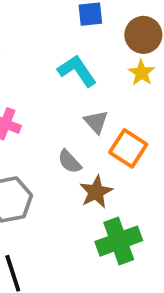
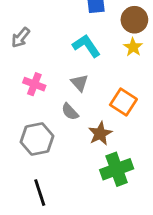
gray triangle: (96, 122) -> (80, 83), moved
gray semicircle: (70, 162) -> (70, 112), moved

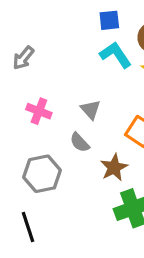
cyan L-shape: (86, 46) -> (116, 55), moved
black line: (40, 193) -> (28, 227), moved

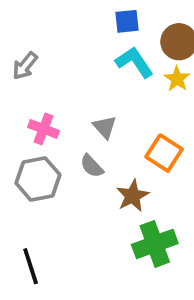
gray hexagon: (42, 174) -> (38, 179), moved

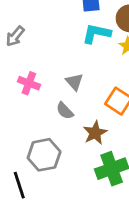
cyan L-shape: (134, 62) -> (96, 34), turned -44
gray hexagon: (38, 179) -> (44, 155), moved

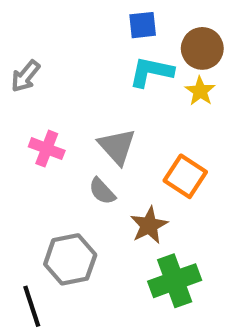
gray triangle: (74, 82) -> (117, 146), size x1.4

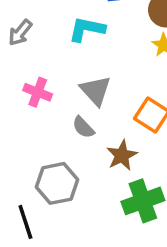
cyan L-shape: (151, 72) -> (87, 29), moved

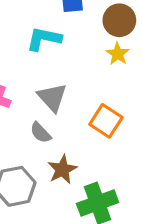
brown star: (122, 155) -> (62, 170), moved

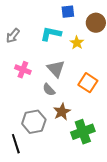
yellow star: (118, 54) -> (77, 43), moved

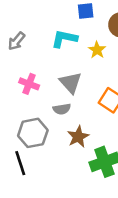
gray semicircle: (49, 90) -> (62, 109), turned -56
gray hexagon: (34, 122) -> (33, 133), moved
black line: (16, 144) -> (20, 163), moved

